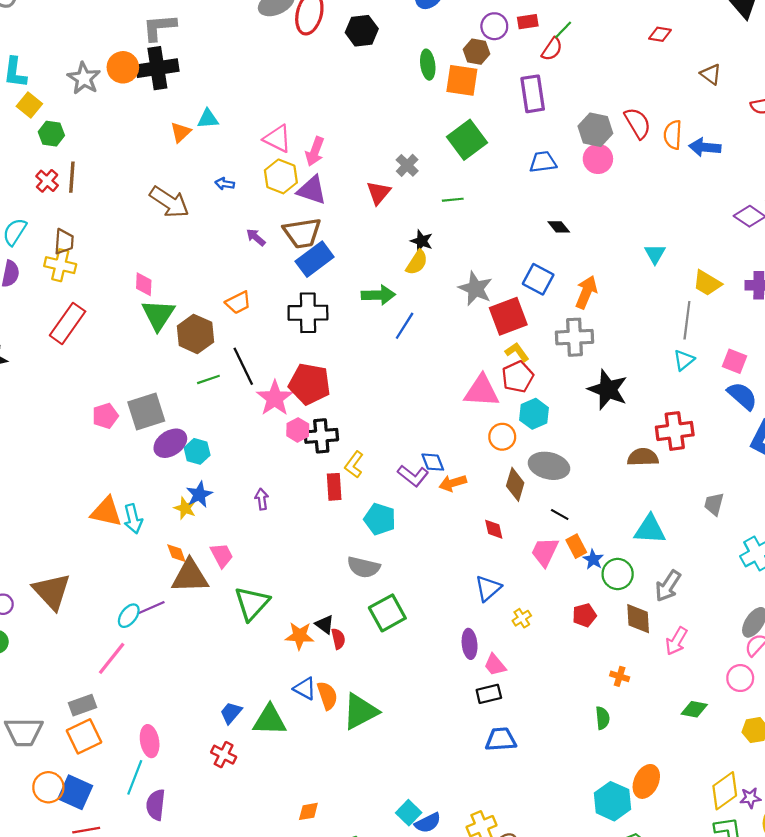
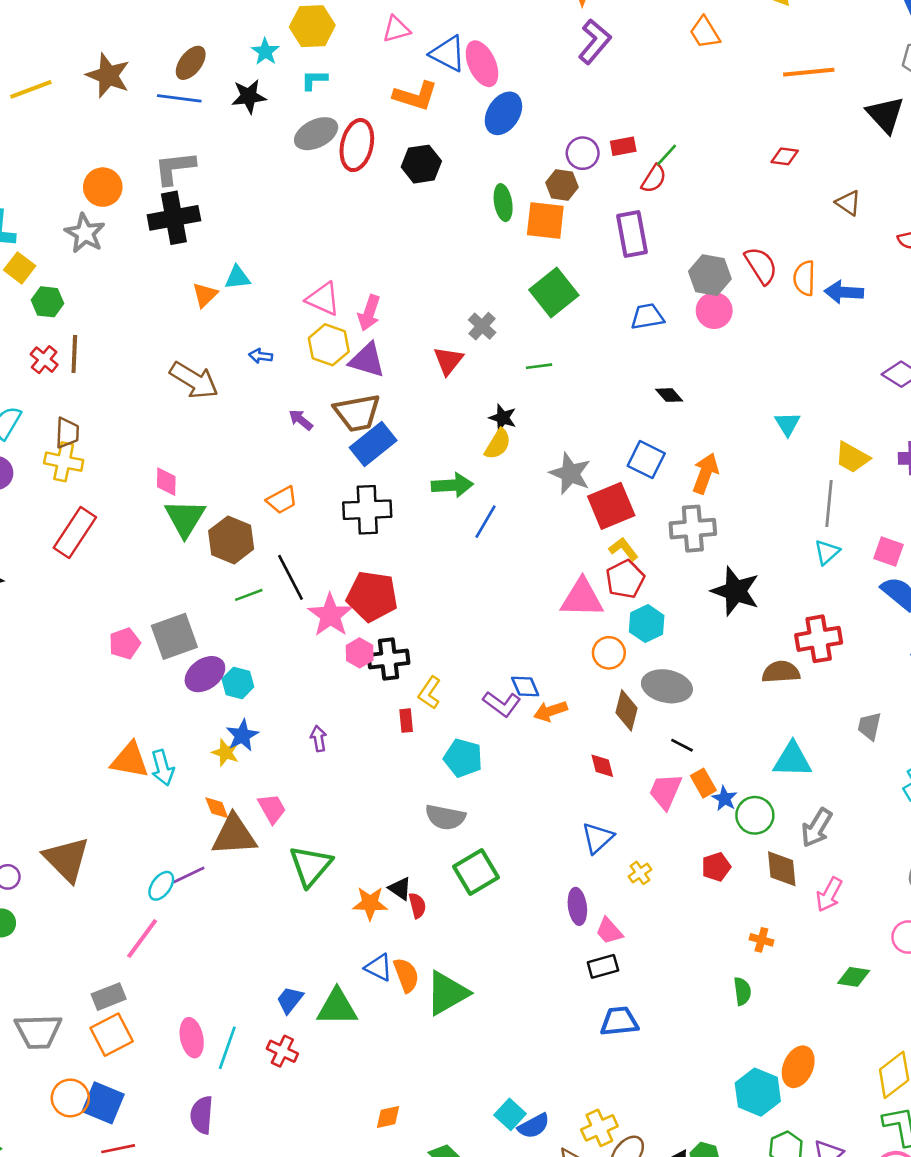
orange circle: (123, 67) -> (103, 187), moved
red rectangle: (334, 487) -> (406, 721), size x0.7
cyan line: (135, 777) -> (227, 1048), moved

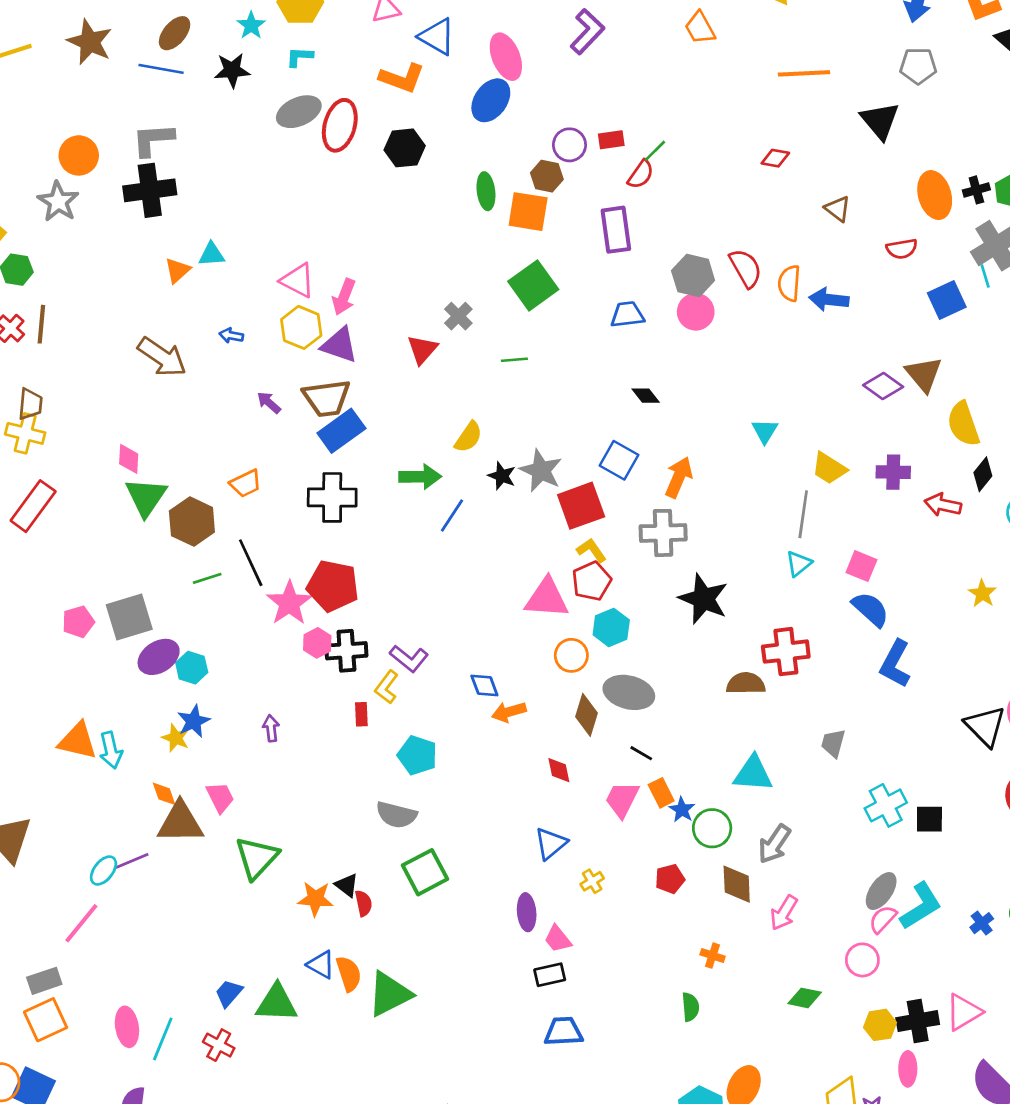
pink ellipse: (482, 64) -> (506, 57), moved
black star: (503, 418) -> (502, 476), moved
purple L-shape: (502, 704) -> (409, 659), moved

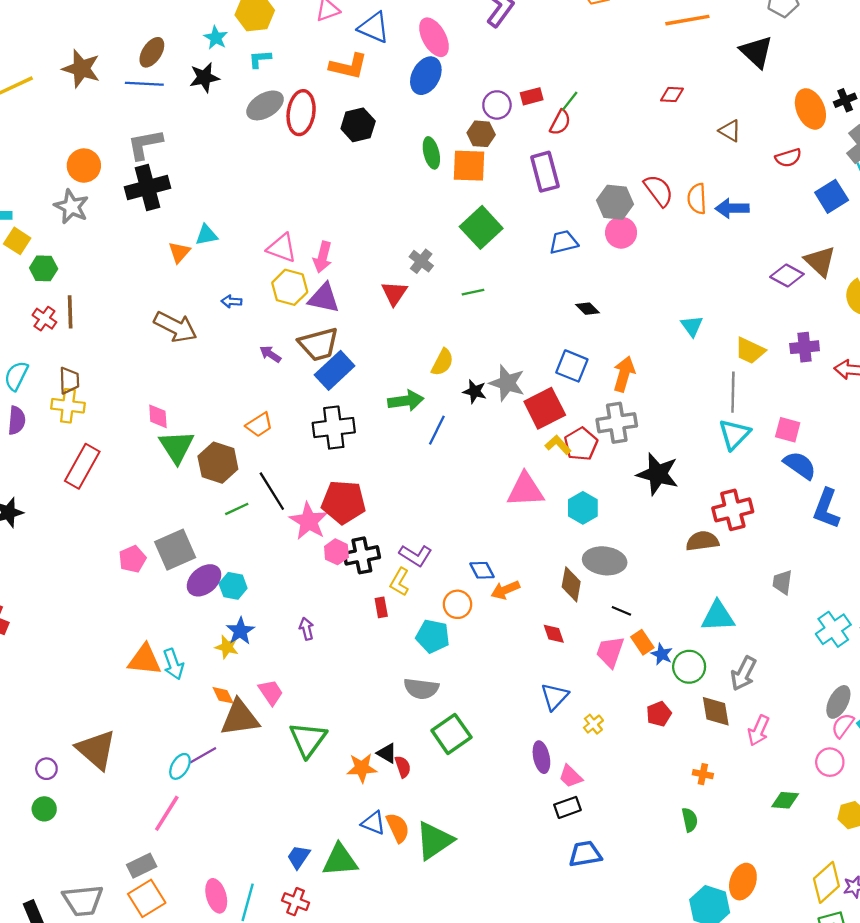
cyan triangle: (799, 564) -> (734, 434), size x1.4
red pentagon: (592, 581) -> (581, 444), moved
orange circle: (571, 655) -> (457, 604), moved

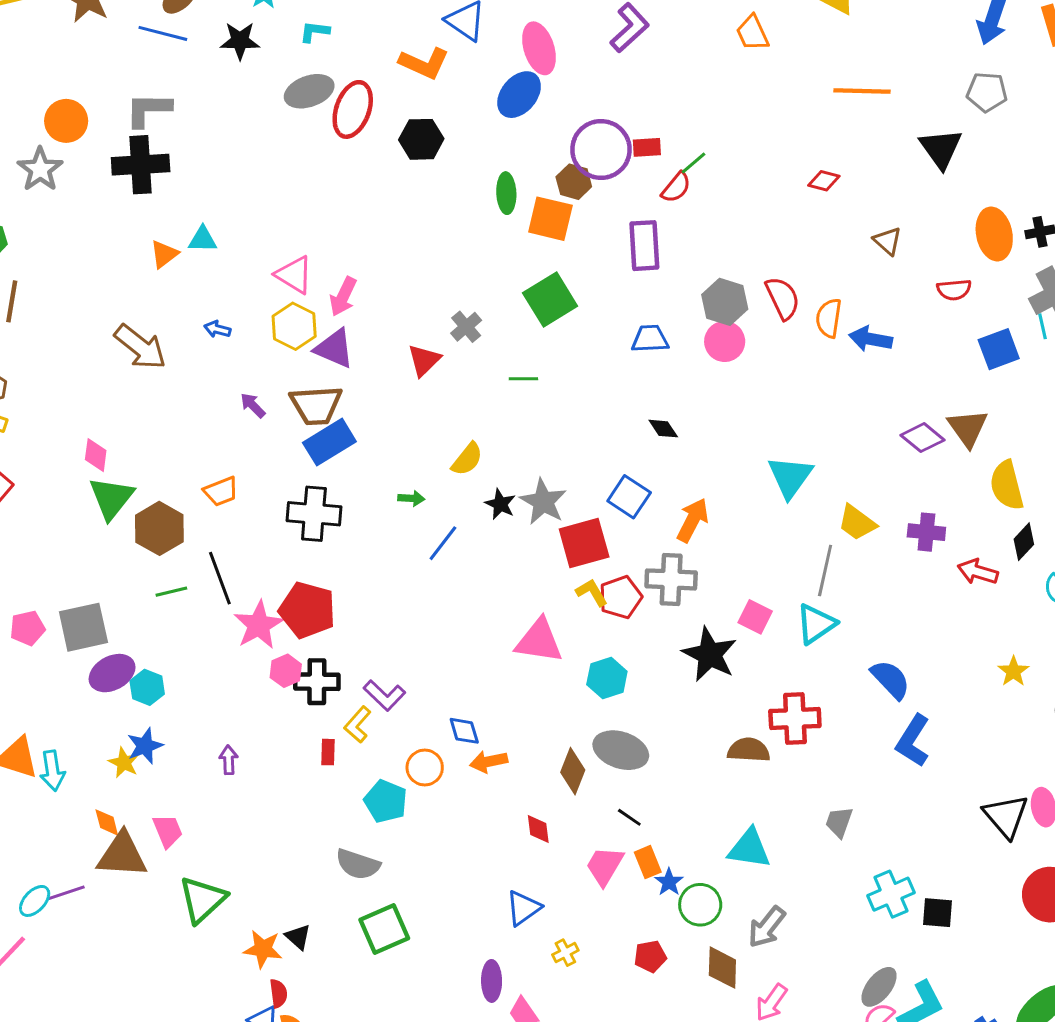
purple circle: (497, 105) -> (601, 149), size x1.6
cyan triangle: (692, 326) -> (790, 477), size x1.6
green arrow: (406, 401) -> (411, 498), size x0.6
pink square: (788, 430) -> (755, 617), moved
red semicircle: (403, 767) -> (278, 993), moved

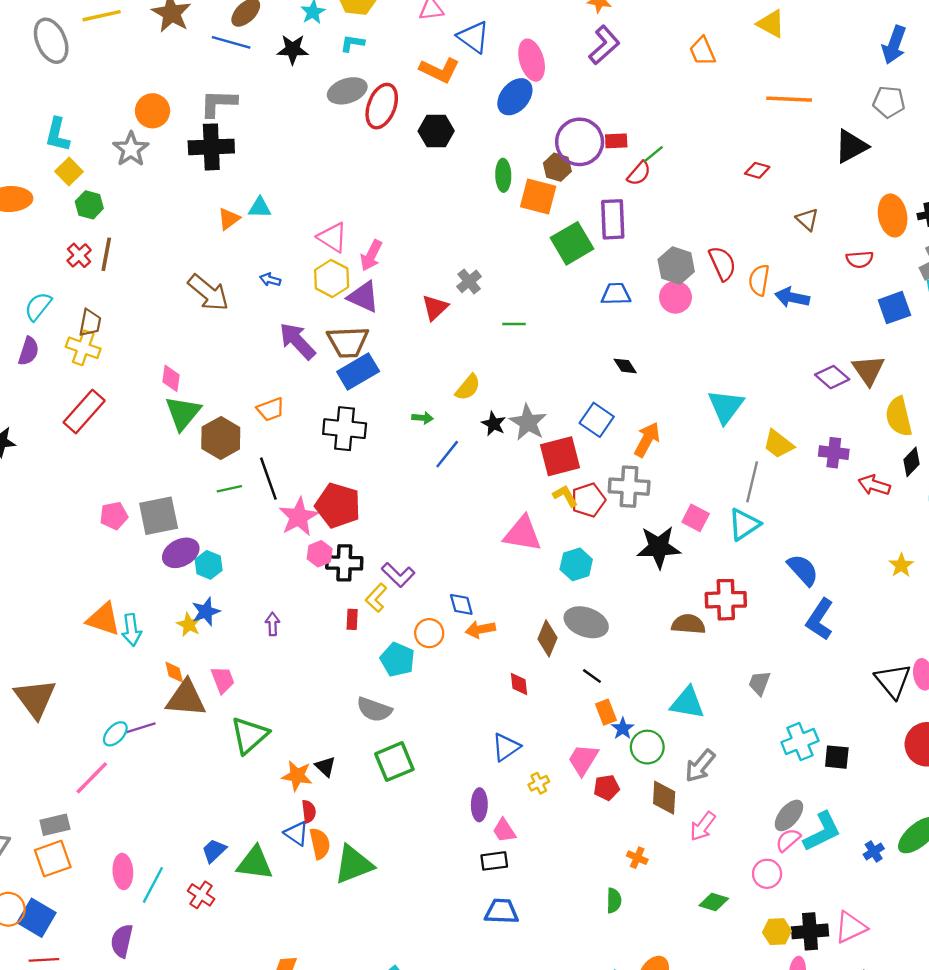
black triangle: (941, 148) -> (851, 146), turned 36
green square: (550, 300) -> (572, 243), moved
purple arrow: (253, 405) -> (297, 341), size x1.8
black star: (710, 654) -> (659, 547), turned -30
pink trapezoid: (605, 866) -> (583, 760), moved

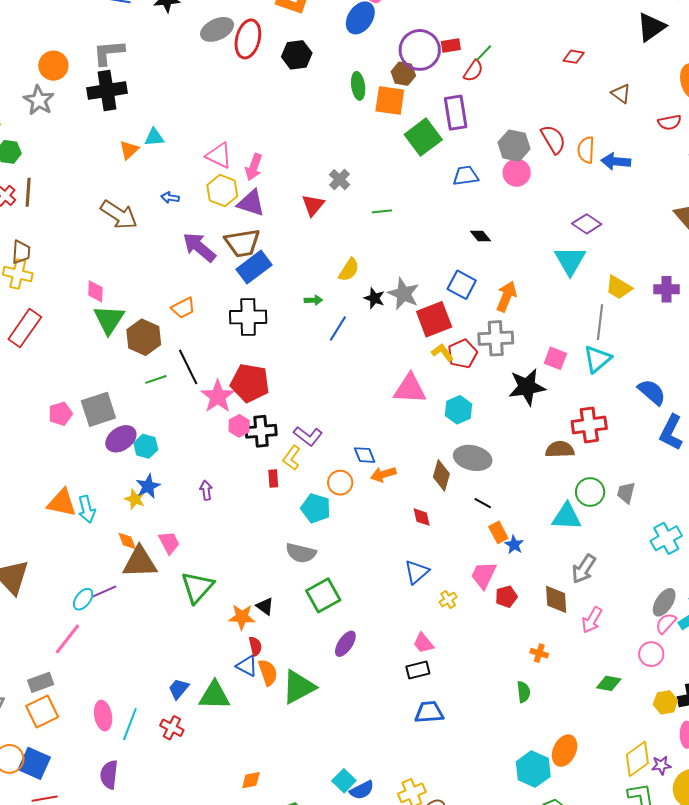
purple diamond: (832, 377) -> (587, 224), moved
green circle: (647, 747) -> (590, 492), moved
purple ellipse: (479, 805) -> (345, 644), moved, turned 40

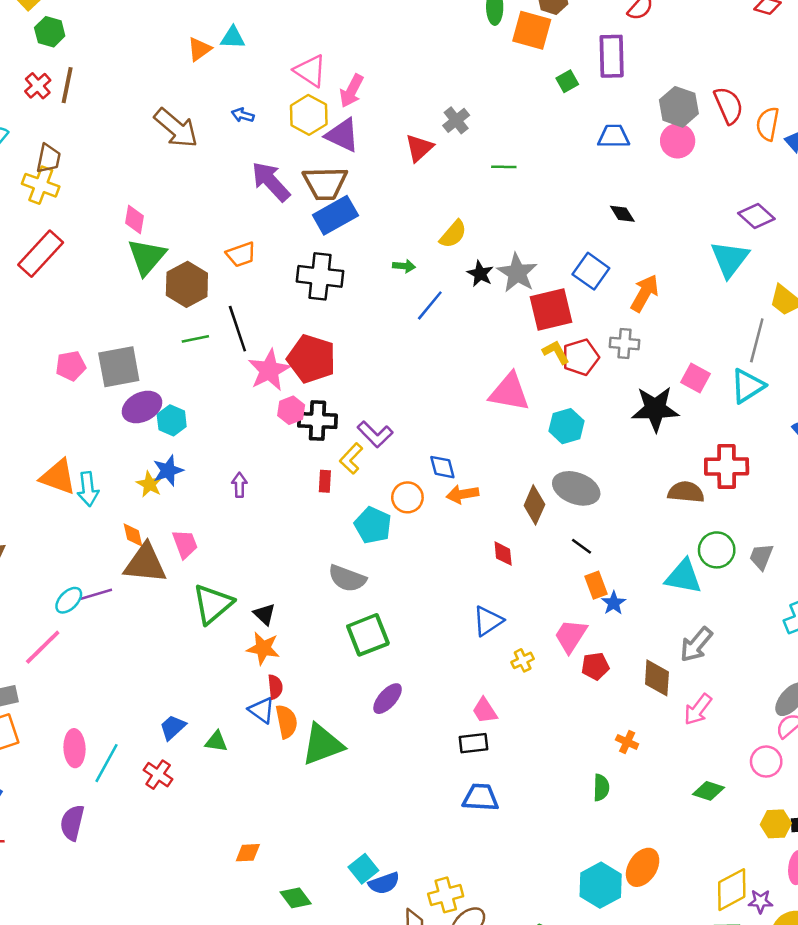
green square: (423, 137) -> (567, 81), size x0.5
gray cross: (496, 338) -> (624, 343), size x0.7
black triangle: (265, 606) -> (264, 614), moved
green triangle: (214, 695) -> (216, 741), size x0.6

